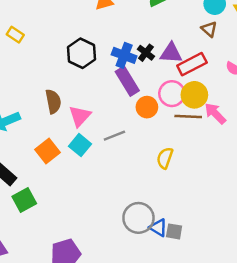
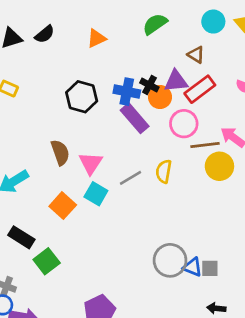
brown triangle: (209, 29) -> (196, 55), moved
yellow circle: (194, 95) -> (219, 166), moved
orange circle: (147, 107) -> (160, 97), moved
yellow semicircle: (165, 158) -> (164, 171), moved

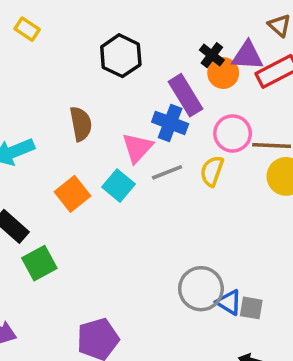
blue cross: (127, 92) -> (170, 123), moved
pink circle: (184, 124) -> (233, 133), moved
pink triangle: (91, 163) -> (137, 148), moved

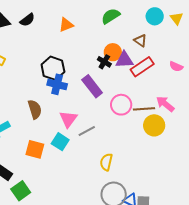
orange circle: (223, 73) -> (113, 52), moved
blue cross: (170, 123) -> (57, 84), moved
yellow semicircle: (212, 171) -> (106, 162), moved
orange square: (72, 194) -> (35, 149), turned -30

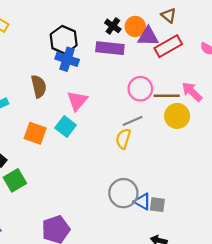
black cross: (104, 62) -> (113, 26), moved
purple rectangle: (92, 86) -> (110, 48), moved, turned -50
gray line: (87, 131) -> (133, 121), moved
yellow semicircle: (106, 162) -> (123, 139), moved

